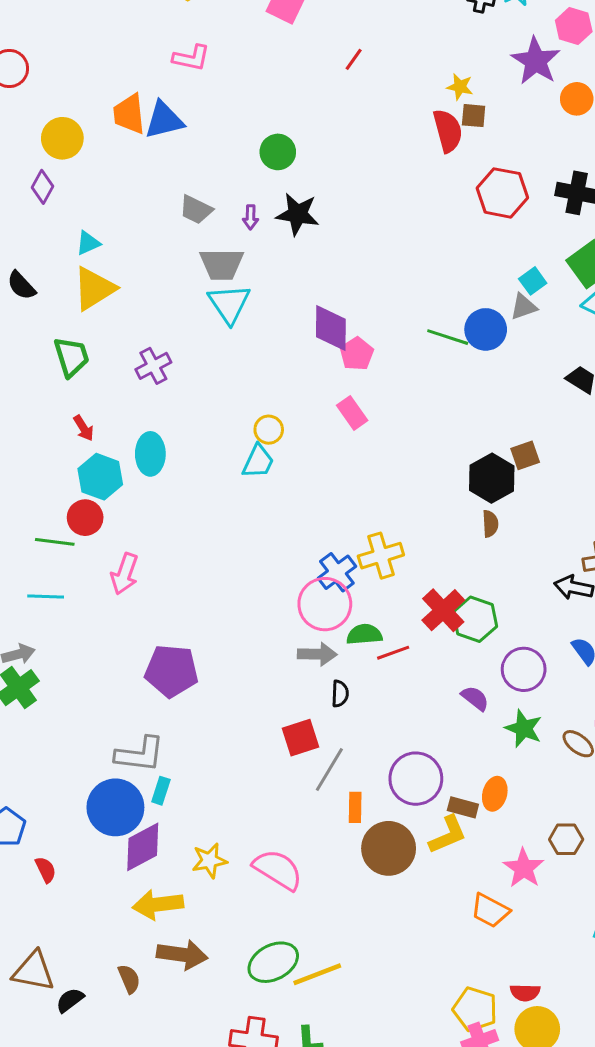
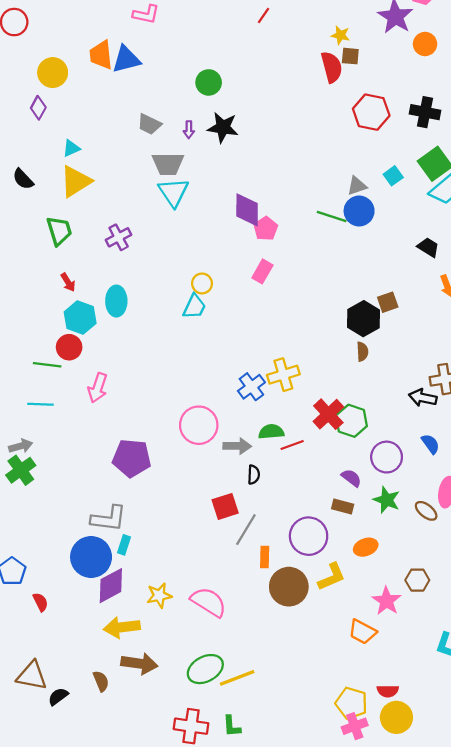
gray triangle: (524, 307) -> (357, 186), moved
pink rectangle: (352, 413) -> (262, 271), turned 65
pink circle: (325, 604) -> (199, 425), moved
orange ellipse: (495, 794) -> (366, 547), turned 55
brown rectangle: (463, 807) -> (343, 506), moved

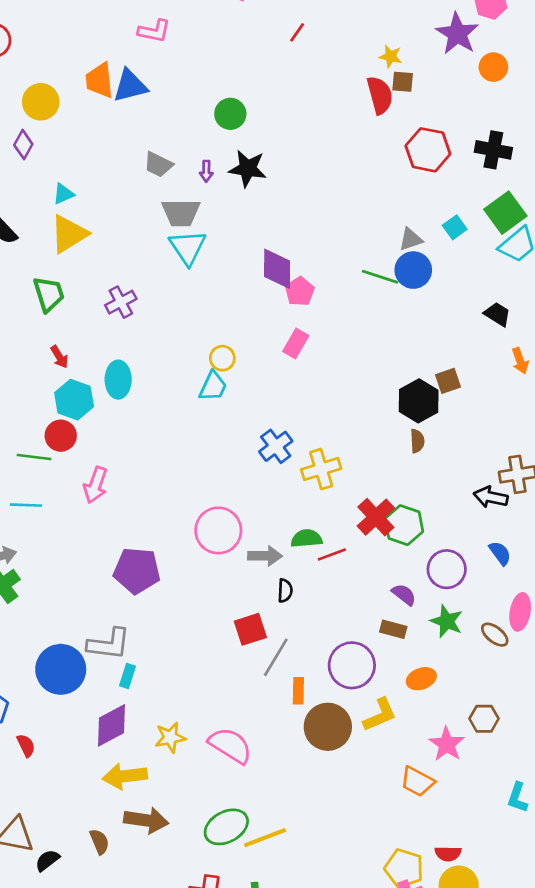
blue cross: (251, 387) -> (276, 446), moved
blue circle: (91, 557) -> (61, 669), moved

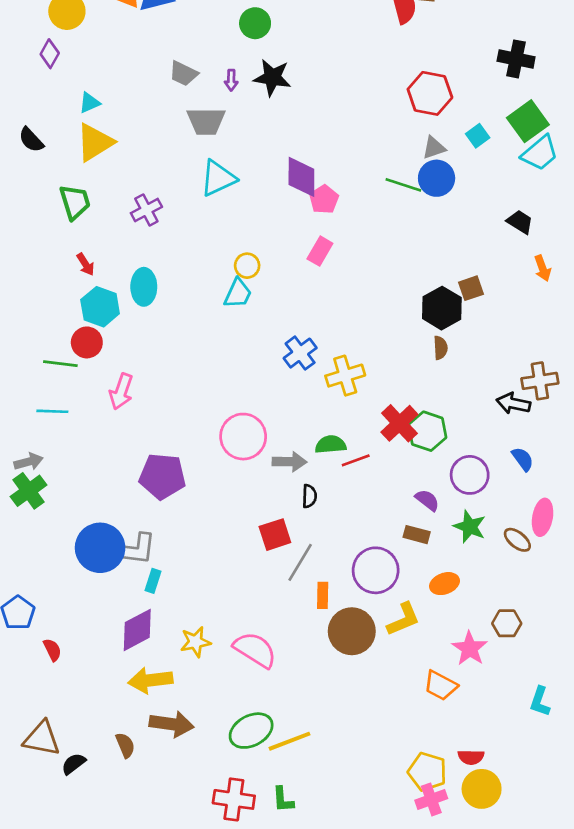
red hexagon: (428, 150) -> (430, 93), moved
cyan triangle: (188, 247) -> (218, 178), moved, turned 39
blue circle: (61, 669) -> (100, 548), moved

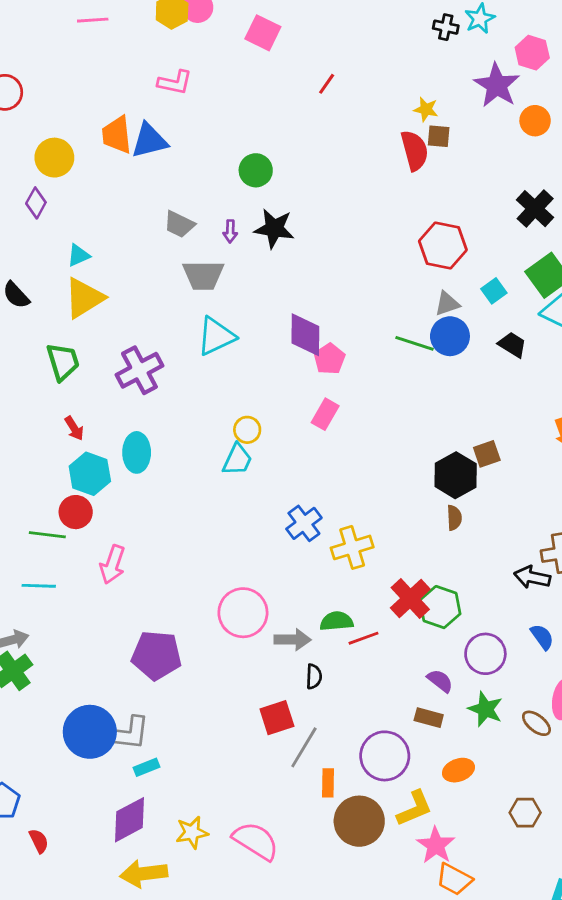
black cross: (516, 59) -> (535, 209), turned 32
purple cross: (146, 210) -> (139, 370), size x1.4
black trapezoid: (520, 222) -> (512, 345), moved
cyan rectangle: (153, 581) -> (147, 767), turned 50
pink star: (470, 648) -> (436, 845), moved

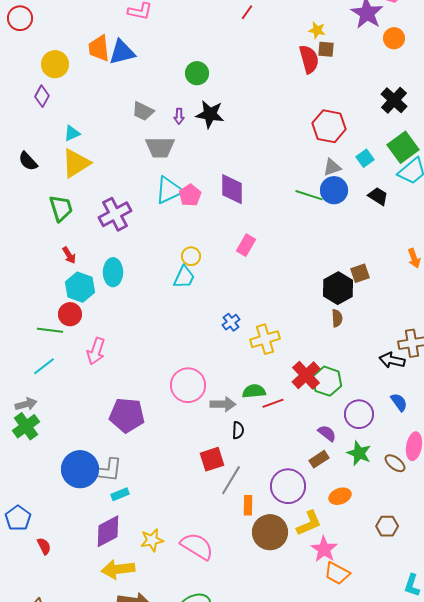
pink pentagon: (329, 359) -> (190, 195), moved
blue cross: (304, 523) -> (231, 322), size x0.7
cyan line: (39, 586) -> (44, 366), turned -40
brown rectangle: (429, 718) -> (319, 459), turned -48

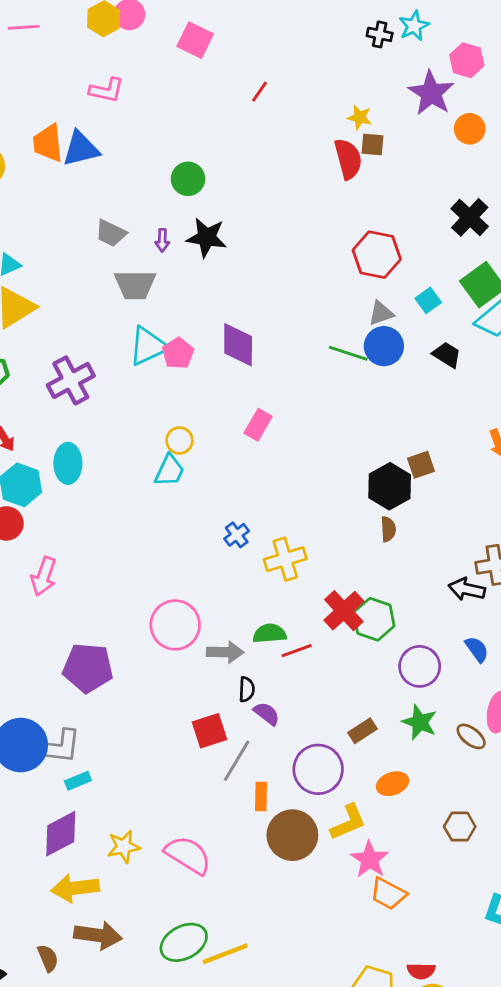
purple semicircle: (327, 433) -> (267, 714), moved

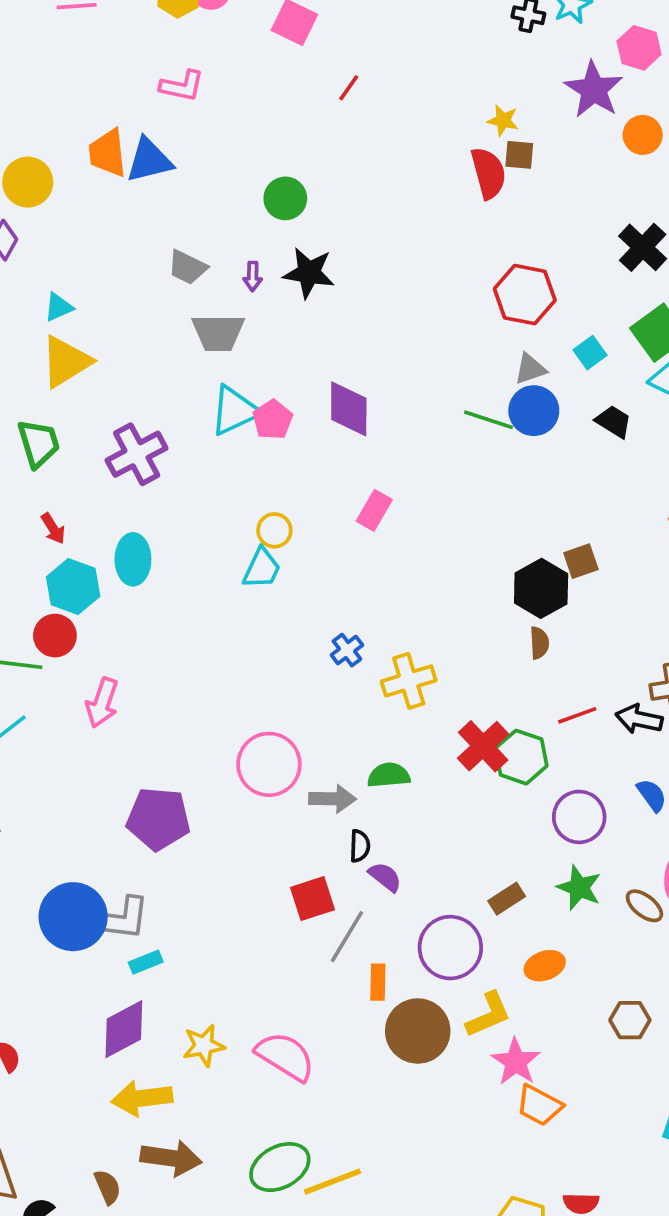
red line: (260, 92) -> (349, 88), moved
red line: (297, 651) -> (577, 715), moved

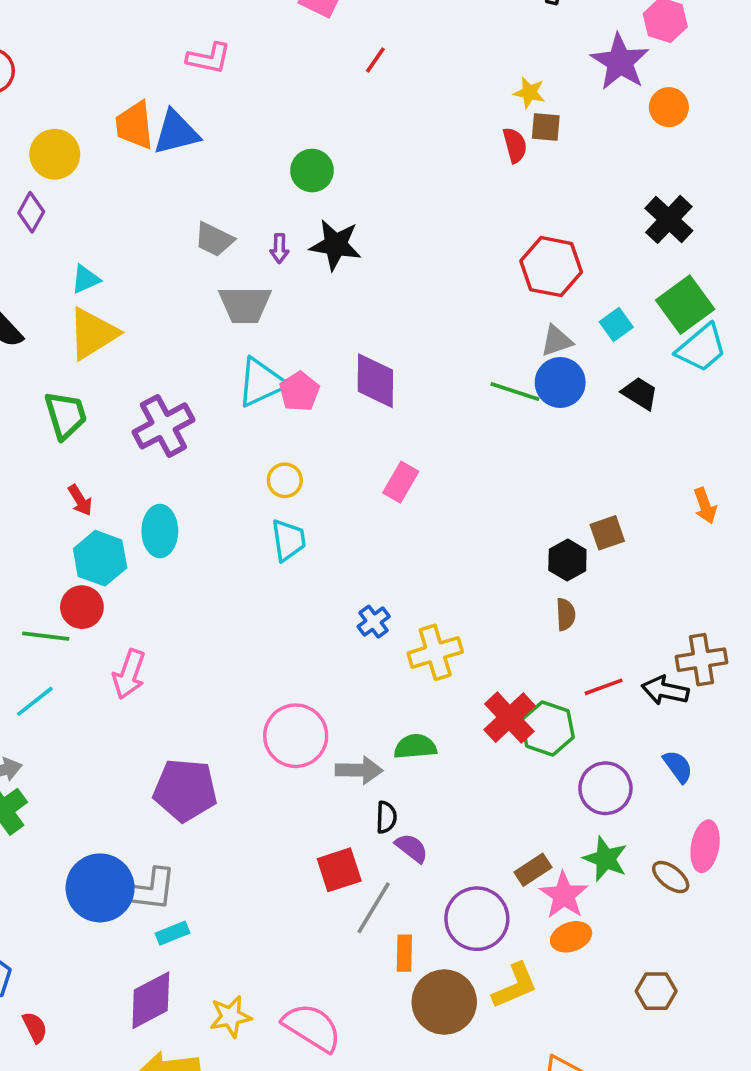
red semicircle: (488, 173) -> (515, 145), size x0.7
yellow circle: (274, 530) -> (285, 480), moved
cyan trapezoid: (262, 568) -> (288, 540), turned -33
black hexagon: (541, 588) -> (567, 560), size x0.7
pink star: (516, 1062) -> (564, 895), moved

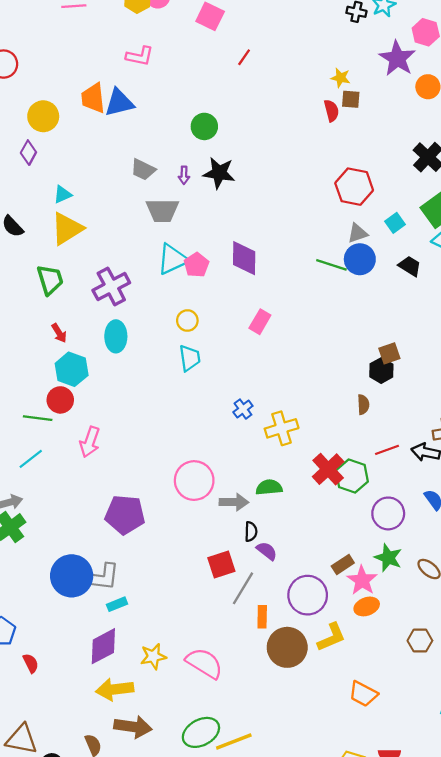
cyan ellipse: (160, 531) -> (116, 336), moved
black hexagon: (567, 560) -> (381, 370), moved

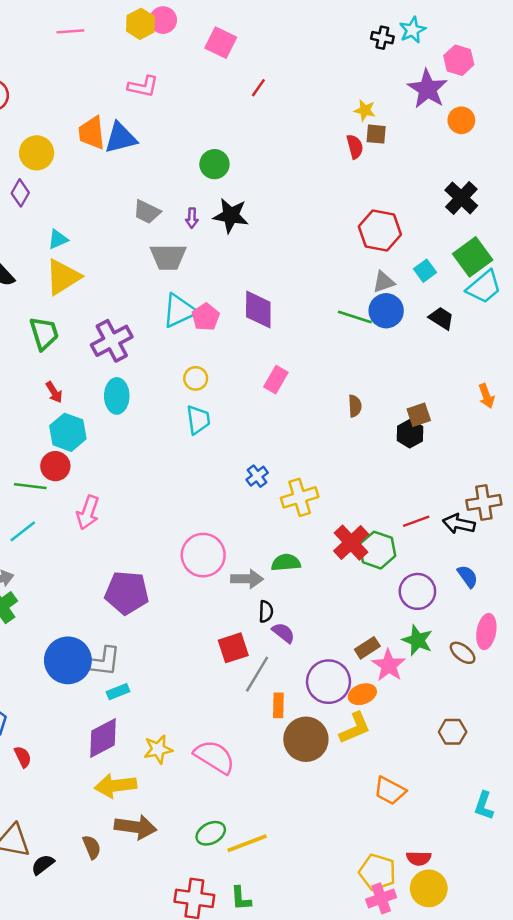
brown semicircle: (363, 404) -> (355, 406), moved
orange ellipse: (367, 606) -> (362, 694), moved
green ellipse: (201, 732) -> (211, 833), size x0.7

